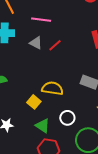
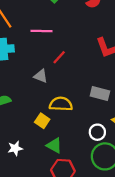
gray triangle: (36, 43) -> (41, 76), moved
white circle: (67, 118) -> (97, 132), moved

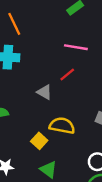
pink line: (41, 31) -> (76, 47), moved

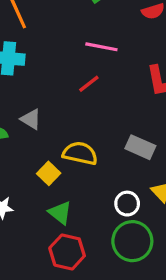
gray triangle: (44, 92) -> (31, 119), moved

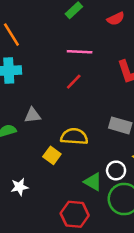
gray triangle: (31, 119) -> (33, 115), turned -30
green triangle: (60, 213) -> (93, 182), moved

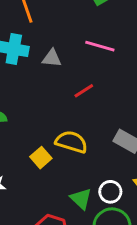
red line: (74, 82) -> (84, 91), moved
gray triangle: (33, 115) -> (52, 58), moved

